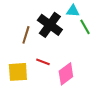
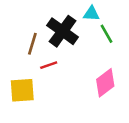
red line: (43, 62) -> (49, 65), moved, turned -40
pink diamond: (66, 74) -> (105, 83), moved

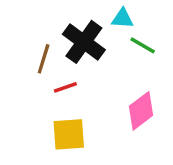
green line: (106, 34) -> (143, 45), turned -30
yellow square: (22, 90) -> (69, 134), moved

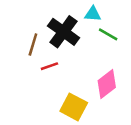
yellow square: (69, 134) -> (74, 107), moved, turned 32

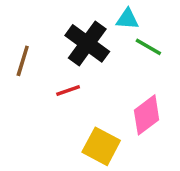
brown line: (33, 45) -> (23, 61), moved

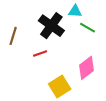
yellow square: (101, 146) -> (60, 87), turned 30

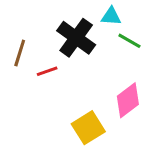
red line: (40, 53) -> (47, 71), moved

